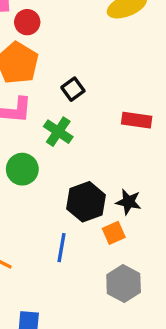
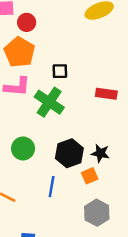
black square: (73, 89) -> (60, 71), turned 35
green cross: (58, 132) -> (49, 102), size x1.4
green circle: (22, 169) -> (23, 148), moved

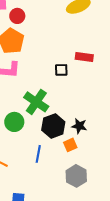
black square: (60, 71) -> (61, 70), moved
red rectangle: (106, 94) -> (84, 57), moved
green cross: (49, 102) -> (36, 102), moved

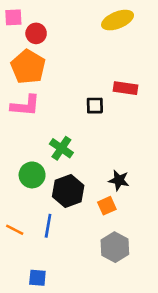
green cross: (36, 102) -> (61, 148), size x0.7
black hexagon: (53, 126) -> (68, 191), moved
blue line: (38, 154) -> (48, 226), moved

